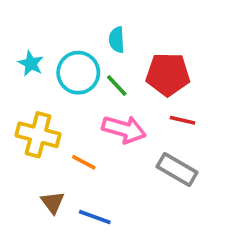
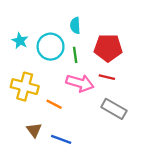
green line: (117, 85) -> (75, 55), turned 35
red line: (183, 120) -> (107, 77), moved

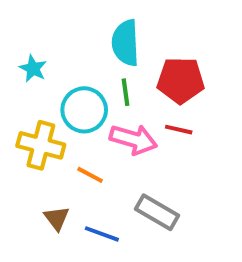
cyan semicircle: (75, 25) -> (126, 43), size x1.6
cyan circle: (51, 47) -> (84, 110), moved
gray rectangle: (114, 109) -> (157, 212), moved

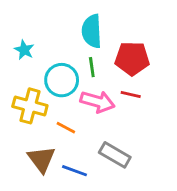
brown triangle: (57, 218) -> (41, 159), size x1.5

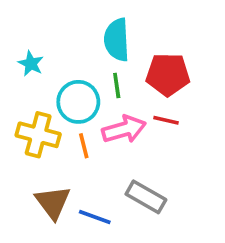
pink arrow: (98, 102) -> (124, 129), turned -32
orange line: (66, 128) -> (84, 146), moved, turned 48

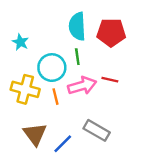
red pentagon: (168, 74) -> (111, 32), moved
blue line: (95, 217) -> (63, 144), turned -65

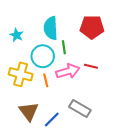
cyan semicircle: (77, 26) -> (51, 28), moved

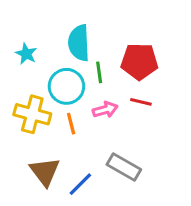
red pentagon: (92, 27) -> (139, 62), moved
pink arrow: (68, 71) -> (105, 110), size x0.7

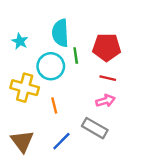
pink arrow: (105, 110) -> (105, 101), moved
orange line: (71, 124) -> (54, 105), moved
brown triangle: (45, 172) -> (22, 141), moved

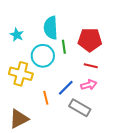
orange line: (54, 105) -> (46, 98), moved
brown triangle: (22, 141) -> (19, 119), turned 40
blue line: (61, 141) -> (66, 88), moved

